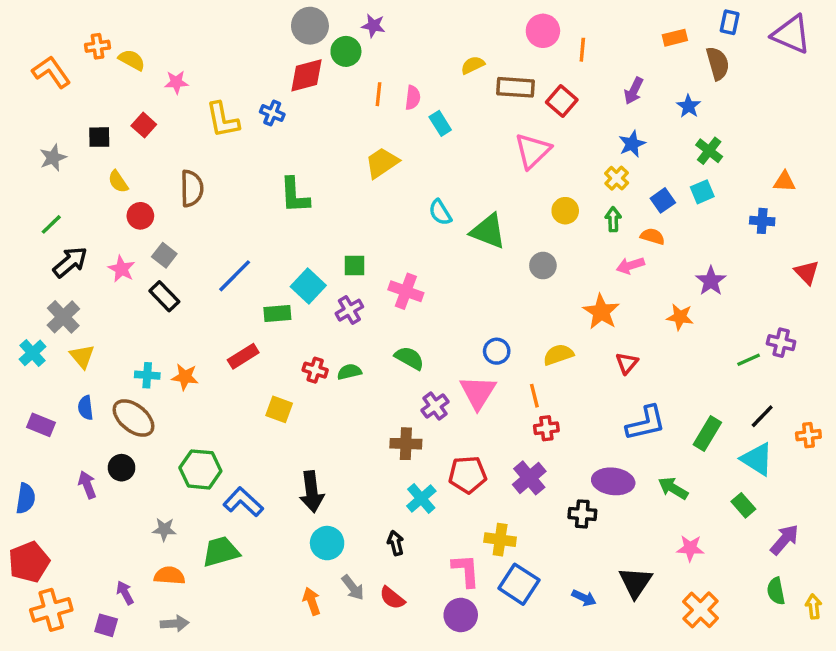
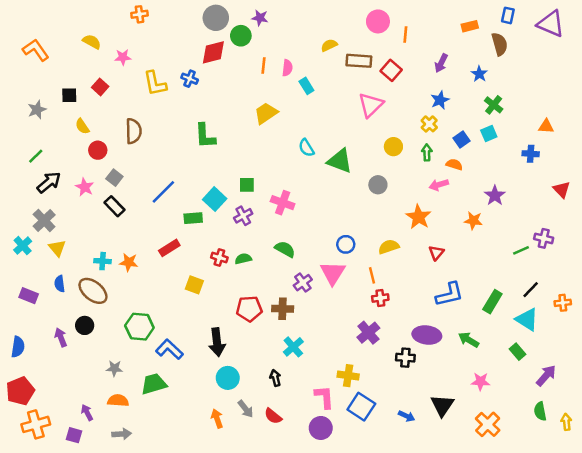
orange cross: (98, 46) -> (139, 14), moved
red pentagon: (468, 475) -> (249, 309), moved

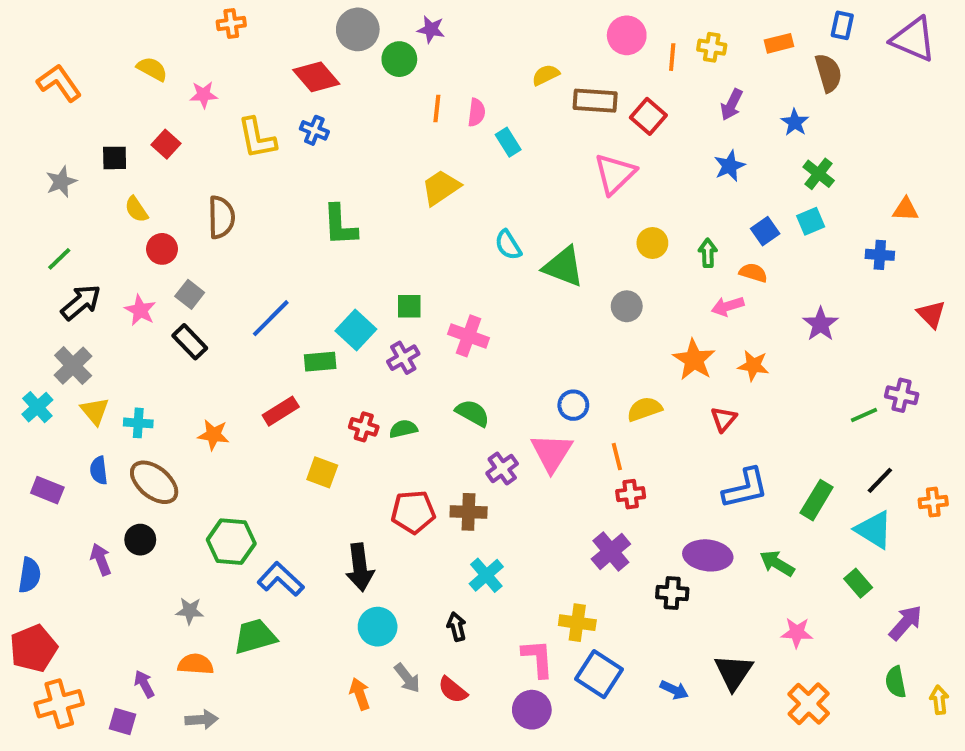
red diamond: (213, 52) -> (316, 77), moved, turned 64
yellow cross: (429, 124) -> (712, 47), moved, turned -35
orange star: (473, 221) -> (753, 366), moved
cyan cross: (103, 261) -> (138, 423), moved

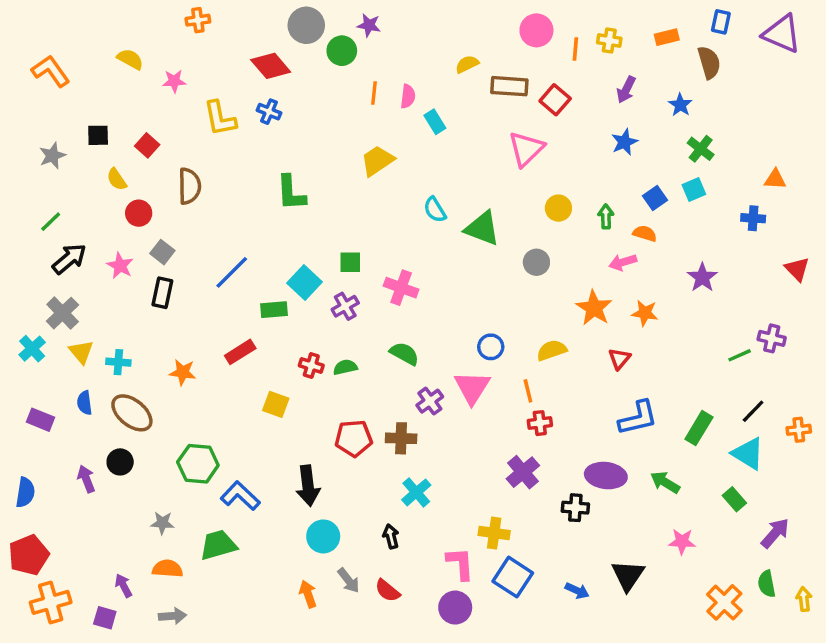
red square: (166, 144) -> (147, 145), moved
black rectangle: (190, 342) -> (162, 293), turned 56
orange cross: (809, 704) -> (724, 602), moved

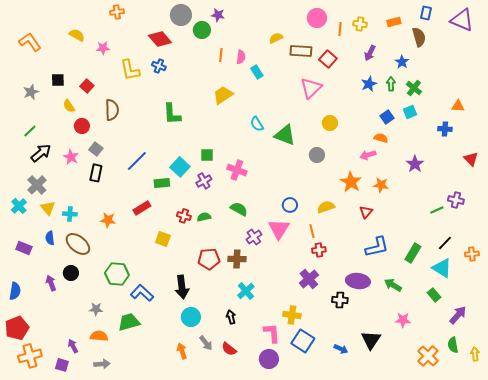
green arrow: (606, 217) -> (391, 84), moved

